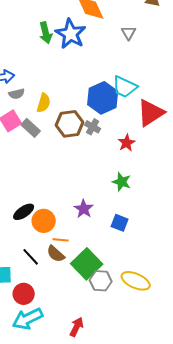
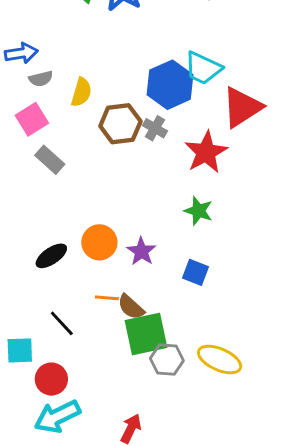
gray rectangle: (31, 128) -> (50, 160), moved
red star: (127, 143) -> (206, 152), size x1.6
orange circle: (44, 221) -> (99, 242), moved
brown semicircle: (56, 254) -> (131, 307), moved
green square: (87, 264) -> (146, 334), turned 32

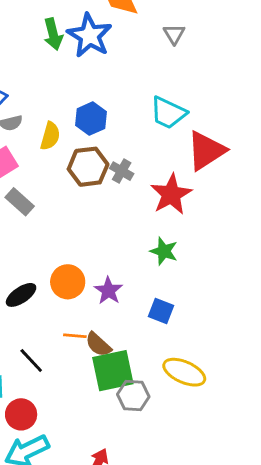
blue hexagon: (170, 85) -> (91, 119), moved, size x0.7
yellow ellipse: (220, 359) -> (184, 372), moved

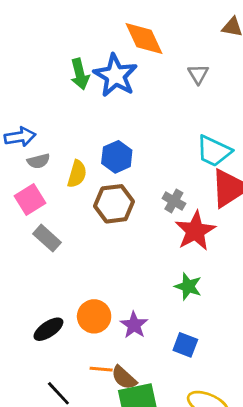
cyan trapezoid: (168, 113) -> (214, 151), moved
gray cross: (122, 171) -> (174, 201), moved

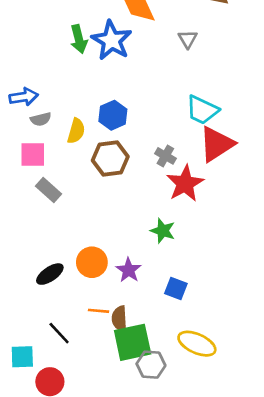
pink square: (30, 200) -> (33, 155), turned 32
green star: (188, 286) -> (163, 231), moved
brown semicircle: (124, 378) -> (119, 319), turned 45

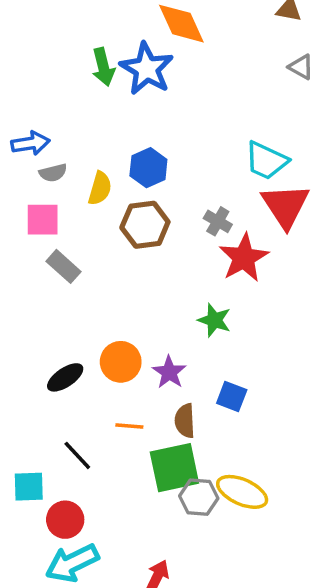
gray triangle: (188, 39) -> (301, 67), moved, turned -30
red triangle: (217, 144) -> (285, 206), turned -30
brown semicircle: (119, 319) -> (185, 421), moved
yellow ellipse: (197, 344) -> (242, 492), moved

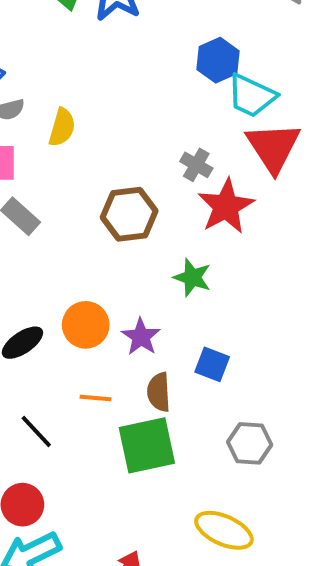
blue hexagon: (148, 168) -> (218, 60), moved
brown hexagon: (145, 225) -> (129, 214), moved
yellow ellipse: (242, 492) -> (224, 530), moved
gray hexagon: (199, 497) -> (250, 443), moved

